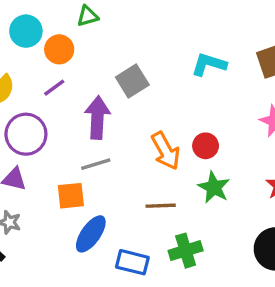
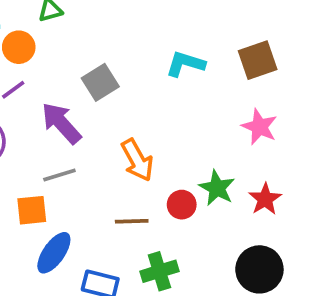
purple arrow: (97, 118) -> (61, 123), turned -45
red circle: (206, 146) -> (182, 205), moved
green star: (214, 187) -> (217, 188), moved

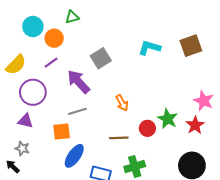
pink star: (259, 127) -> (204, 101), moved
orange arrow: (137, 160) -> (122, 103), size x0.7

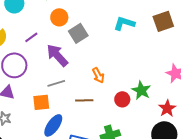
orange circle: (54, 38) -> (59, 17), moved
red star: (195, 125) -> (167, 108), moved
brown line: (119, 138) -> (84, 100), moved

